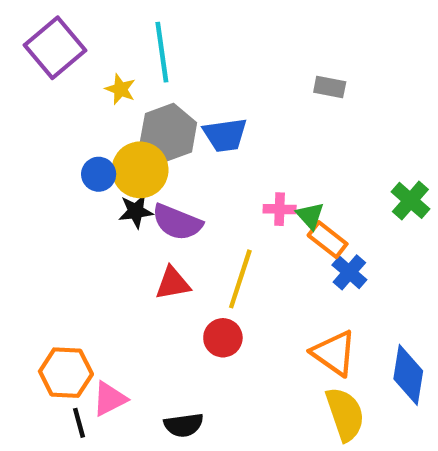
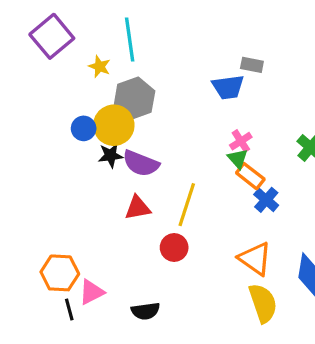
blue trapezoid: (225, 135) -> (228, 87), moved
pink cross: (280, 209) -> (241, 141), moved, turned -35

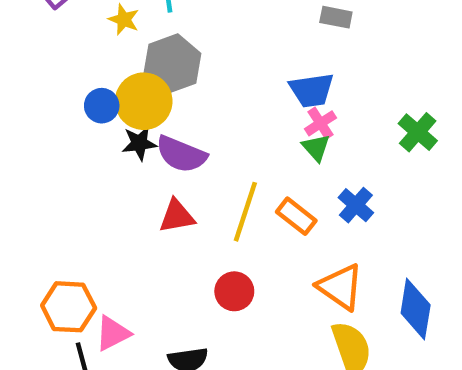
blue trapezoid: (228, 87) -> (312, 90), moved
orange rectangle: (250, 176) -> (296, 216), moved
red circle: (174, 248) -> (234, 291), moved

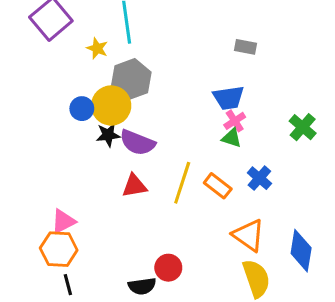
green triangle: (316, 148) -> (232, 138), turned -30
red circle: (234, 291) -> (168, 268), moved
pink triangle: (113, 333) -> (63, 221), moved

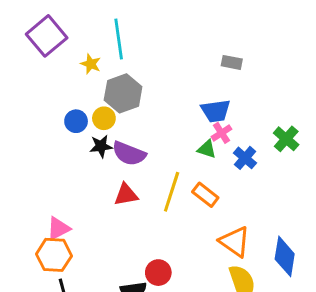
yellow circle: (111, 106) -> (104, 118), size x0.6
green triangle: (232, 138) -> (207, 149), moved
blue cross: (259, 178) -> (245, 158), moved

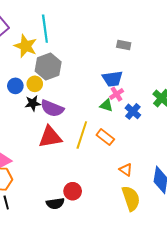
yellow star: (91, 64) -> (26, 46), size x1.6
red triangle: (126, 195) -> (50, 137), size x1.4
orange triangle: (235, 242) -> (126, 170), size x0.6

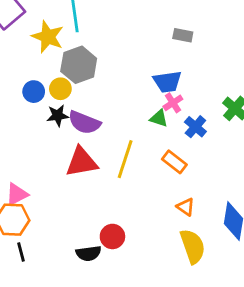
orange rectangle: (105, 137) -> (174, 162), moved

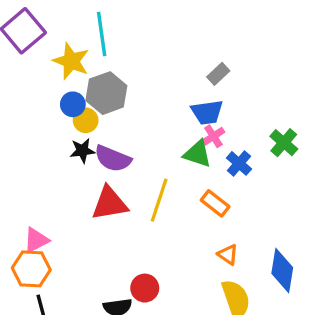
gray rectangle: (183, 35) -> (218, 74), moved, turned -54
blue circle: (34, 92) -> (73, 104), moved
green triangle: (159, 118) -> (197, 154), size x1.4

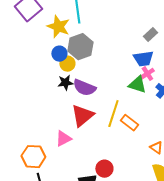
red triangle: (110, 203) -> (82, 116), turned -30
orange rectangle: (215, 203) -> (129, 123), moved
pink triangle: (36, 240) -> (63, 139), moved

